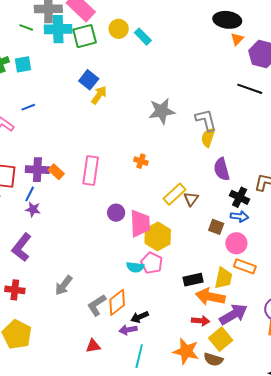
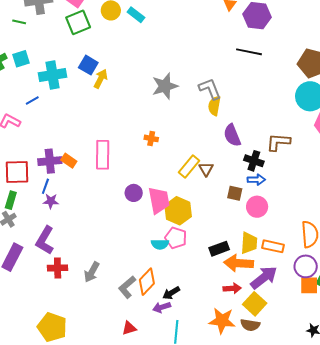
cyan cross: (58, 29) -> (53, 75), moved
orange rectangle: (245, 266) -> (273, 246), moved
red cross: (15, 290) -> (58, 268), moved

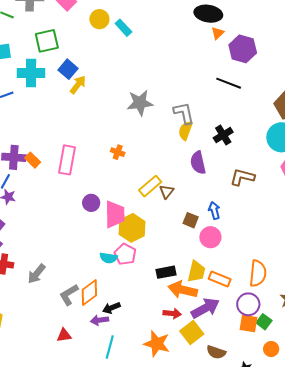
green square: (78, 22) -> (47, 41), moved
black cross: (254, 161) -> (223, 135), moved, turned 30
blue arrow: (256, 180) -> (214, 210), turned -114
brown semicircle: (250, 325) -> (216, 352), moved

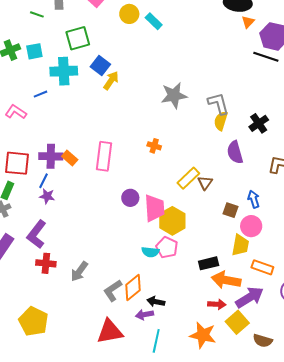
black line: (229, 83) -> (266, 57), moved
yellow trapezoid: (196, 272) -> (240, 245), moved
black arrow: (111, 308) -> (156, 302), turned 36
red triangle: (64, 335) -> (110, 332), size x1.8

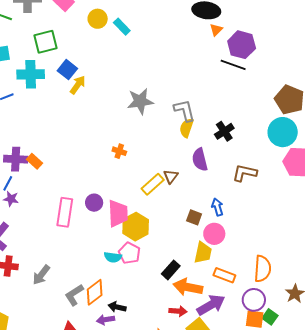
pink rectangle: (104, 156) -> (65, 212), moved
brown triangle: (205, 183) -> (171, 176), moved
black rectangle: (209, 263) -> (171, 270), turned -36

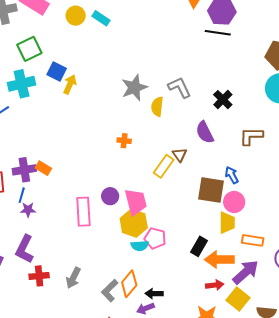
yellow semicircle: (186, 128) -> (157, 107), moved
brown square: (194, 217) -> (211, 190), size x1.8
yellow hexagon: (136, 227) -> (134, 223), moved

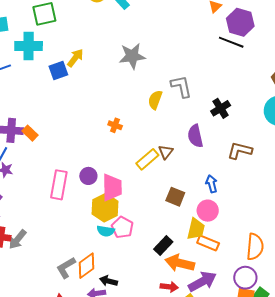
blue square: (57, 72) -> (58, 71), moved, turned 30
gray star: (134, 88) -> (132, 56), moved
brown square: (211, 190) -> (175, 197), moved, size x0.7
orange rectangle: (253, 240) -> (208, 243), moved
gray arrow: (73, 278) -> (18, 239), moved

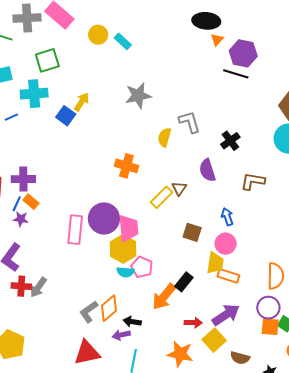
blue square: (58, 71) -> (66, 116), turned -30
orange cross: (115, 125) -> (126, 166), size x1.6
orange rectangle: (30, 133) -> (31, 202), moved
purple circle: (88, 176) -> (104, 219), size x1.8
orange arrow: (180, 263) -> (164, 297), moved, turned -60

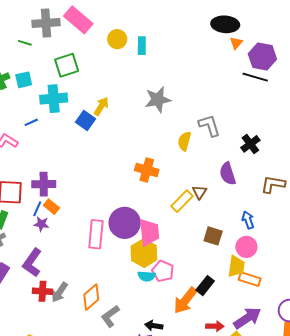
cyan rectangle: (123, 41) -> (142, 46), turned 48
orange diamond: (109, 308) -> (91, 297), moved

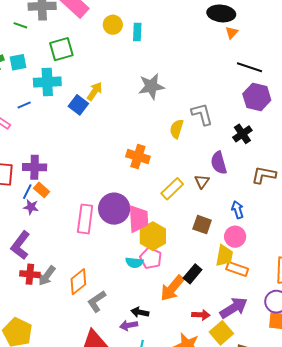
purple hexagon: (262, 57) -> (257, 97), moved
brown triangle: (200, 192) -> (202, 181), moved
yellow hexagon: (144, 253) -> (153, 236), moved

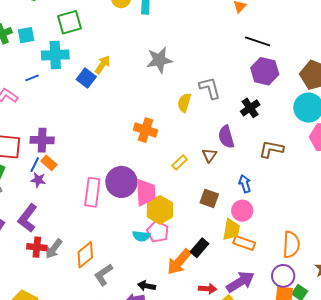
yellow rectangle: (172, 189) -> (180, 162), size x0.7

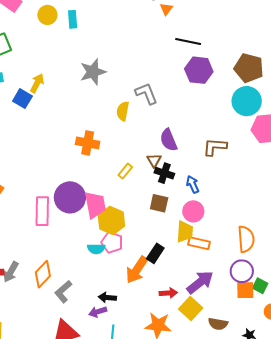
black cross: (250, 108) -> (164, 173), moved, turned -30

